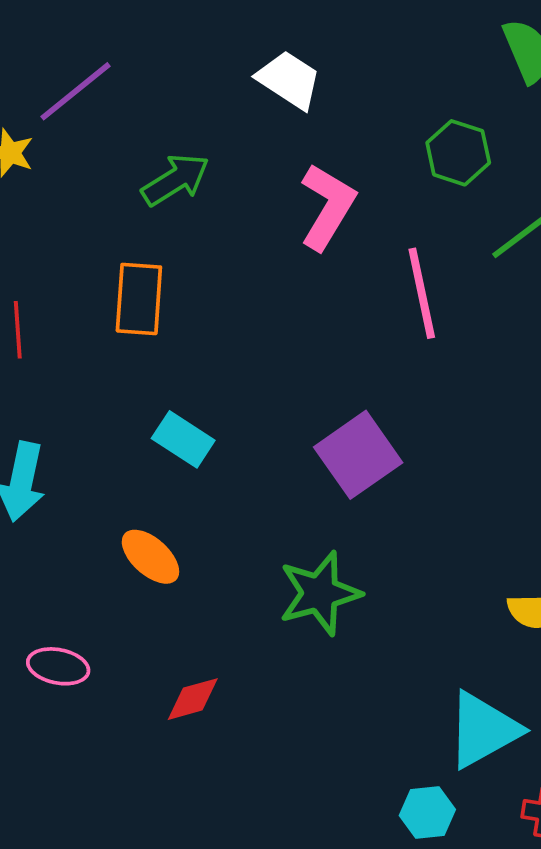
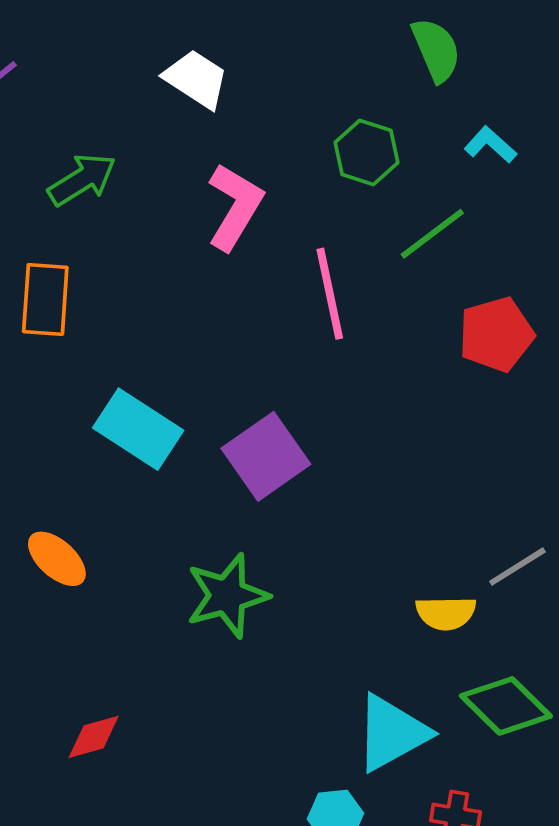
cyan rectangle: (183, 439) -> (138, 429), moved, size x1.4
red diamond: (193, 699) -> (94, 737), moved

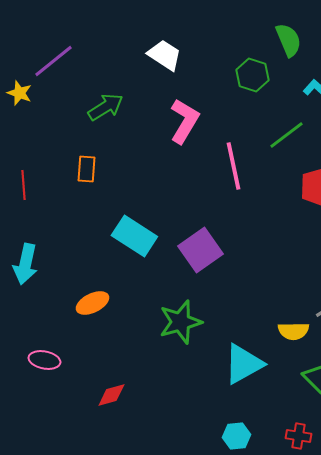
green hexagon: (367, 152) -> (252, 75), moved
orange rectangle: (45, 300) -> (86, 169), size x0.7
orange ellipse: (57, 559) -> (92, 303), turned -68
cyan triangle: (392, 733) -> (243, 364), moved

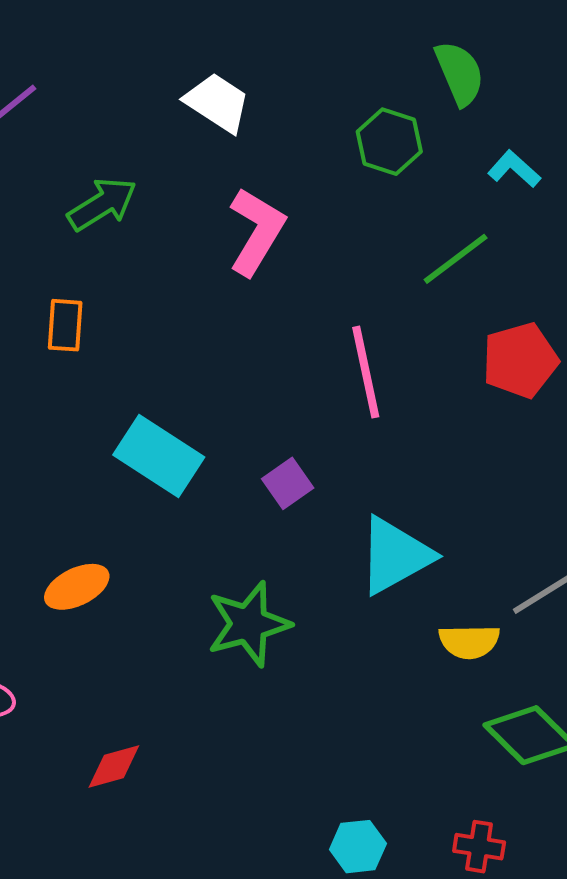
pink line: (233, 166) -> (366, 372), moved
purple square: (200, 250) -> (288, 483), size x0.6
cyan triangle: (243, 364) -> (395, 556), moved

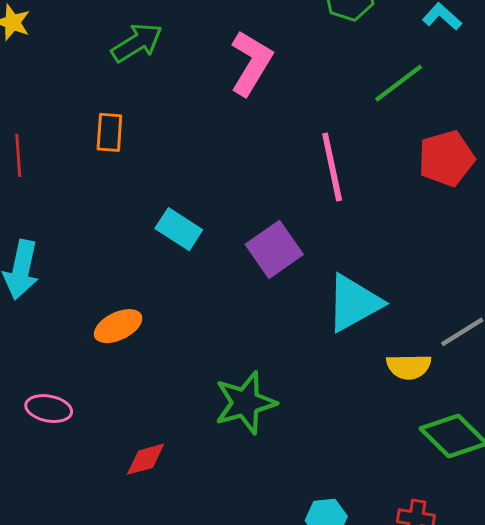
cyan rectangle: (159, 456) -> (179, 229), size x0.7
purple square: (288, 483) -> (274, 249), size x1.5
green star: (249, 624) -> (245, 403), moved

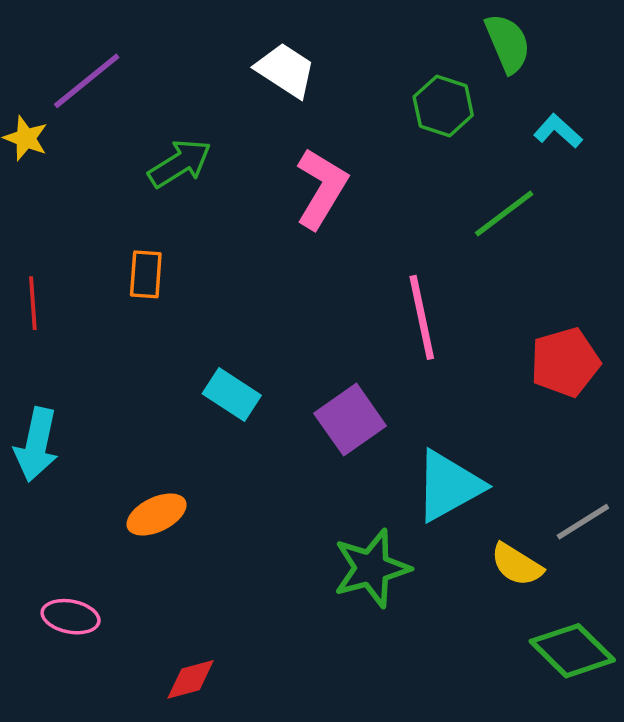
red pentagon: (446, 158) -> (565, 362), moved
yellow semicircle: (409, 367) -> (517, 565), turned 33
green star: (245, 403) -> (372, 568), moved

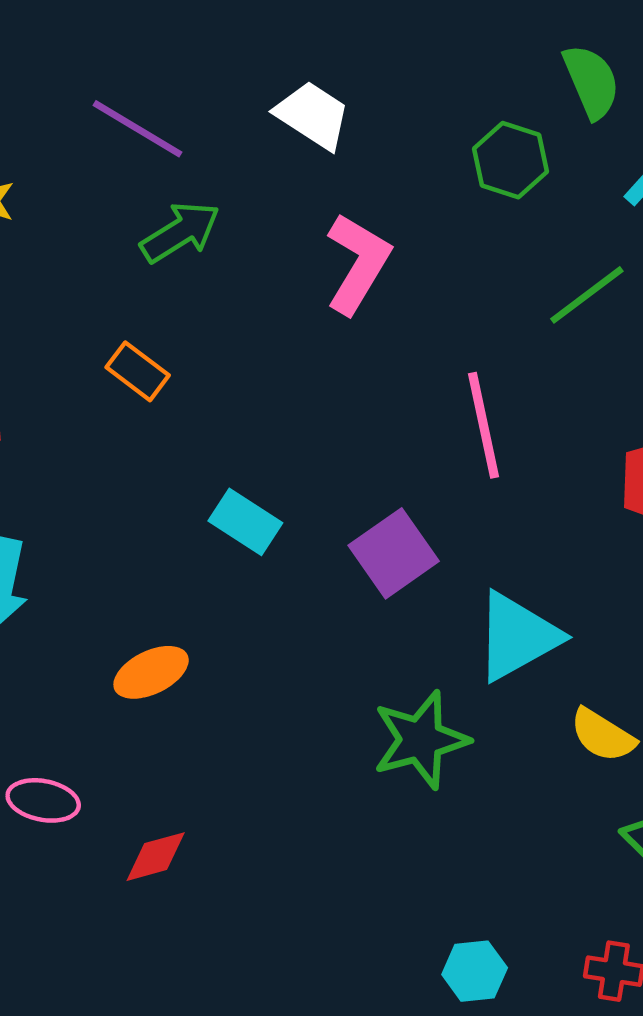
purple line: (87, 81) -> (138, 129), moved, turned 70
orange rectangle: (146, 274) -> (138, 371), turned -57
red diamond: (191, 679) -> (156, 857), moved

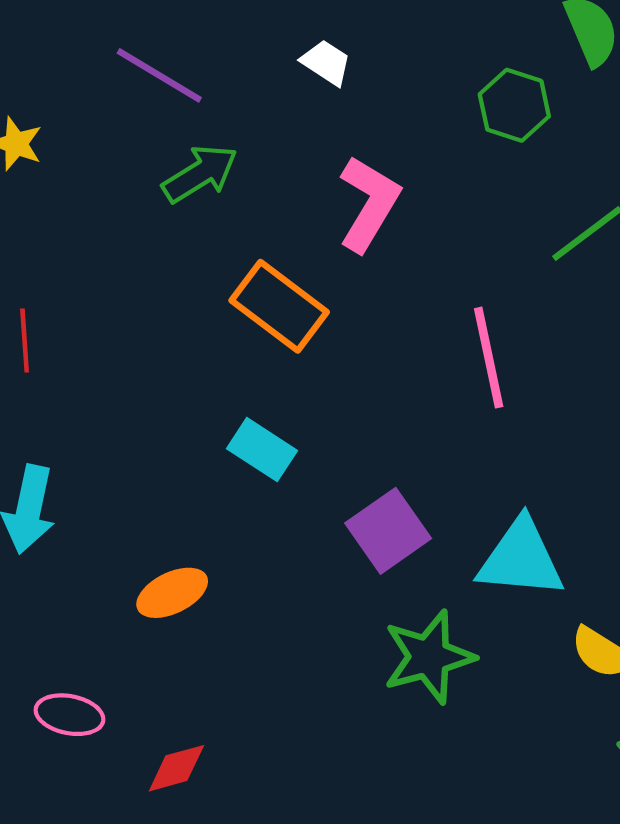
white trapezoid: (313, 115) -> (326, 62), size x0.7
orange rectangle: (138, 371) -> (279, 306), moved, size x1.6
purple square: (394, 553) -> (388, 531), moved
cyan triangle: (517, 636) -> (521, 559), turned 34

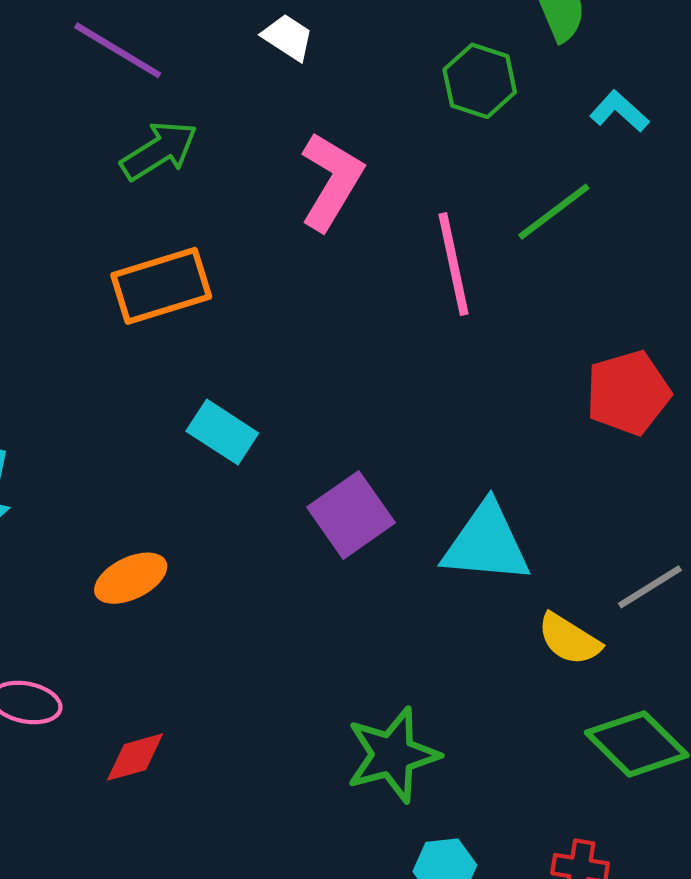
orange rectangle: (279, 306) -> (161, 286), moved, turned -54
pink line: (489, 358) -> (454, 264), moved
green star: (429, 657) -> (392, 755), moved

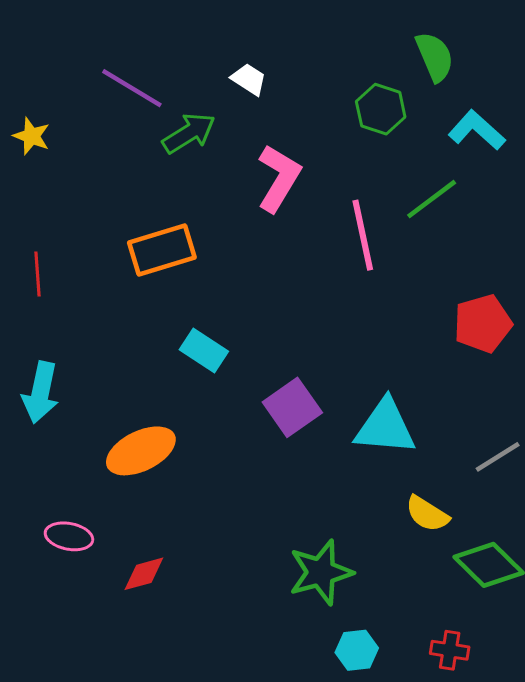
cyan L-shape: (619, 111) -> (477, 130), size x1.4
green arrow: (159, 151) -> (189, 133), moved
orange ellipse: (131, 578) -> (141, 451), size x1.4
yellow semicircle: (569, 639) -> (427, 514), moved

